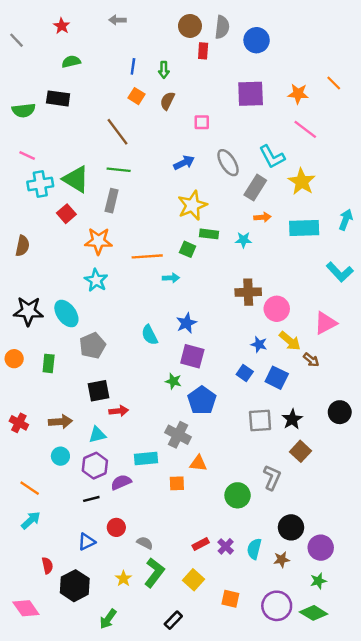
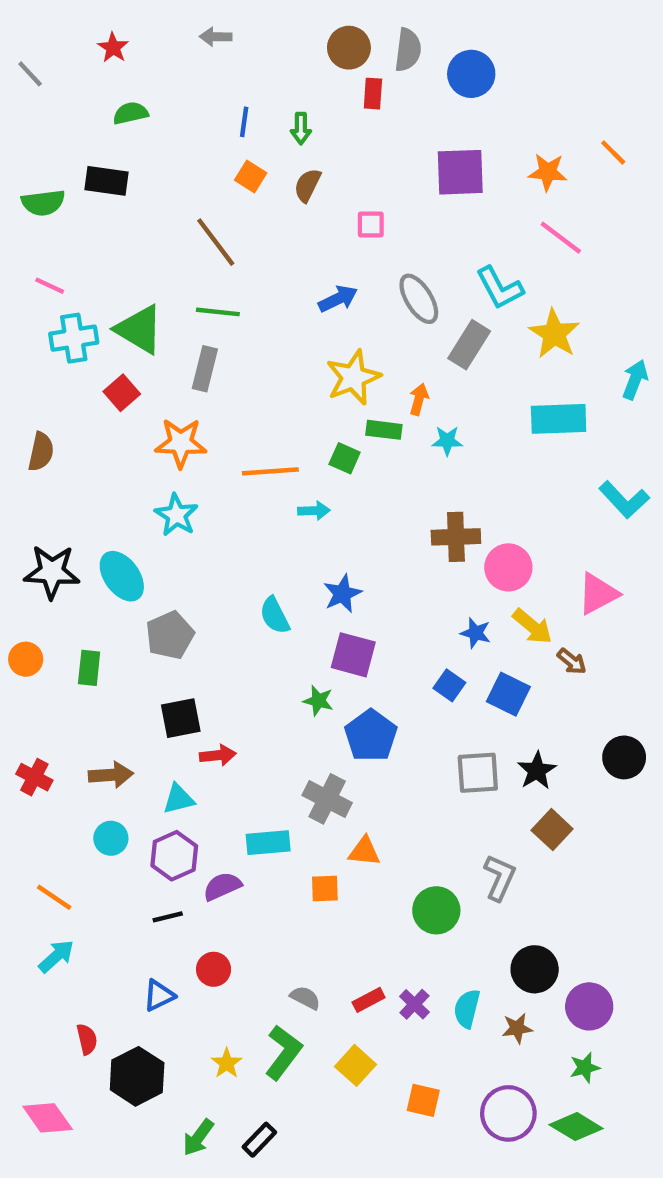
orange arrow: (262, 217) -> (419, 399), moved, turned -70
cyan arrow: (346, 220) -> (635, 380), moved
gray semicircle: (145, 543) -> (305, 998), moved
black rectangle: (173, 620) -> (259, 1140), moved

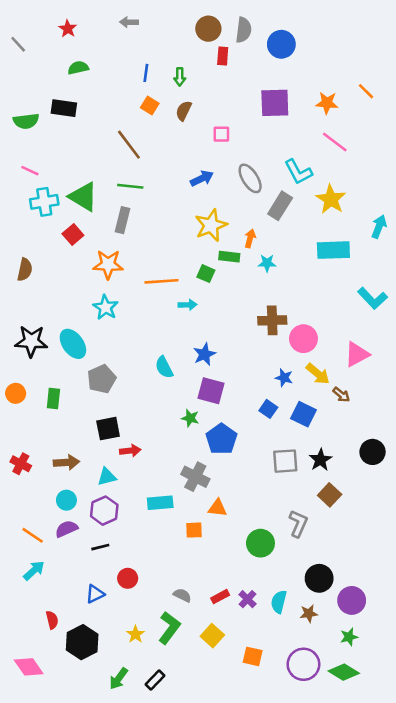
purple semicircle: (222, 886) -> (66, 529), moved

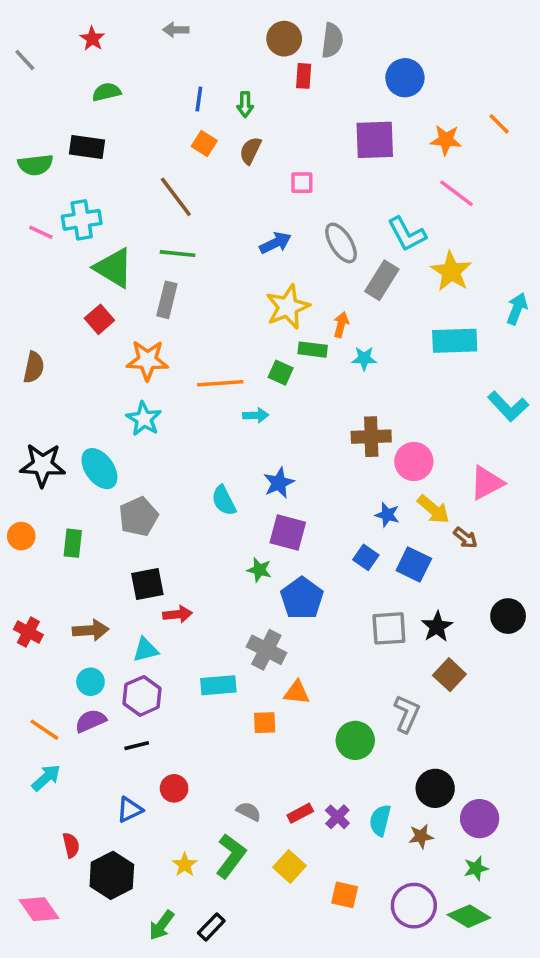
blue circle: (281, 44) -> (405, 78), moved
cyan cross: (44, 202) -> (82, 220), moved

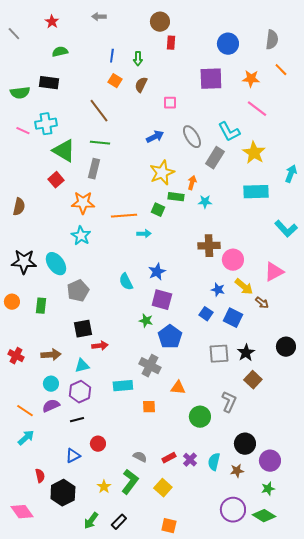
gray semicircle: (332, 40) -> (272, 40), moved
orange triangle: (297, 692) -> (178, 388), moved
orange square: (345, 895) -> (169, 526), moved

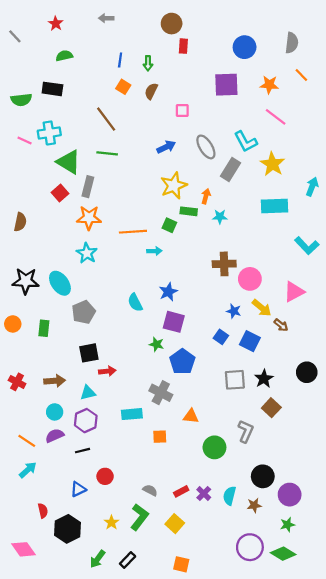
gray rectangle: (94, 169) -> (88, 187), moved

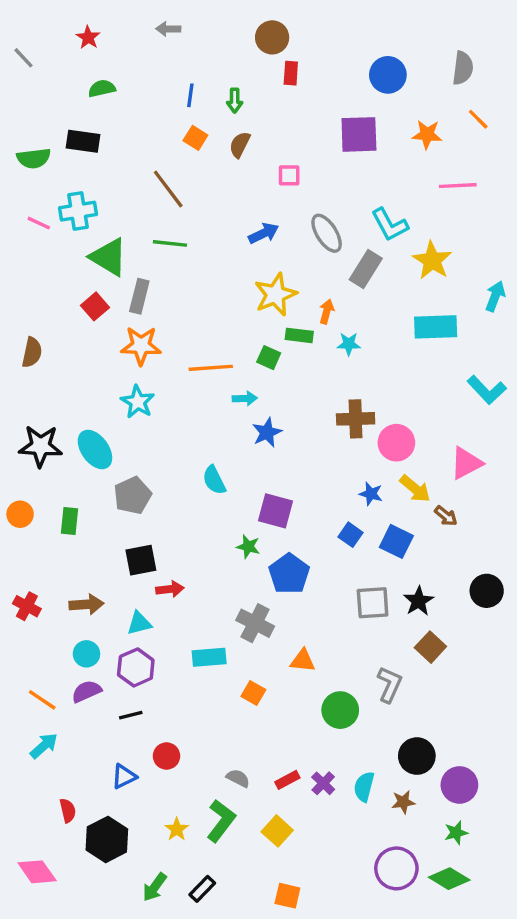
pink line: (276, 117) -> (458, 186), moved, turned -40
blue star: (168, 292) -> (267, 432), moved
orange square: (160, 437) -> (253, 693), turned 32

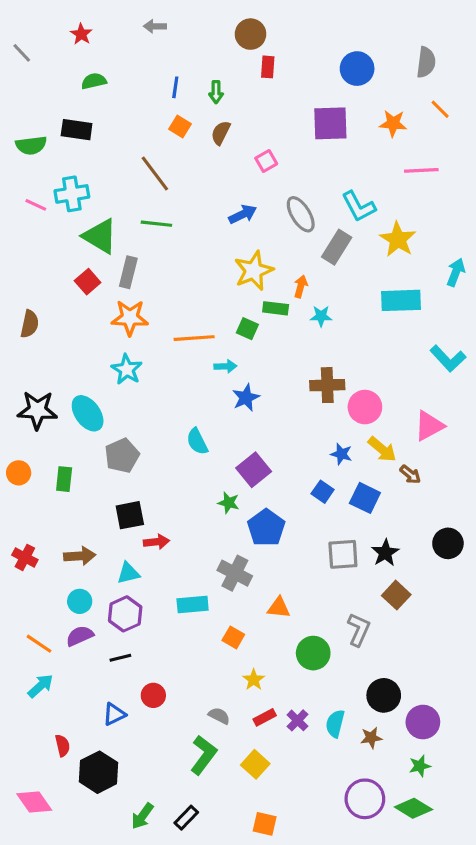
pink square: (289, 175) -> (266, 161), turned -30
purple square: (275, 511) -> (254, 470), turned 36
yellow star: (177, 829) -> (254, 680), moved

